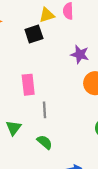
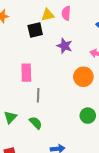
purple star: (80, 54) -> (65, 46), moved
green triangle: (14, 128) -> (10, 117), moved

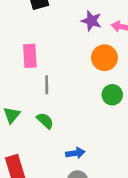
purple star: (65, 46) -> (91, 21), moved
green circle: (88, 116) -> (112, 95), moved

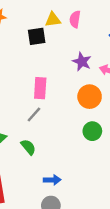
pink rectangle: (30, 56) -> (40, 88), moved
gray line: (47, 85) -> (34, 114), turned 35

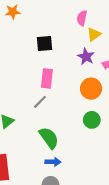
yellow triangle: (53, 20) -> (94, 34), moved, turned -32
black square: (37, 36) -> (45, 44), moved
green semicircle: (28, 147) -> (49, 138), moved, size x1.5

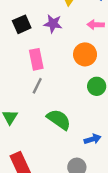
purple star: (86, 57) -> (53, 24), moved
blue arrow: (53, 162) -> (93, 139), moved

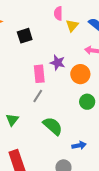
black square: (22, 24) -> (25, 36), moved
purple star: (53, 24) -> (58, 63), moved

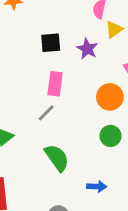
black square: (25, 36) -> (51, 43), moved
purple star: (58, 63) -> (87, 49), moved
blue arrow: (79, 145) -> (97, 186), moved

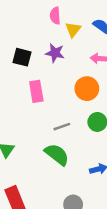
black square: (51, 43) -> (22, 57), turned 36
gray line: (46, 113) -> (62, 127), moved, turned 42

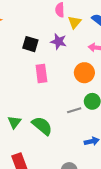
gray line: (62, 127) -> (74, 110), moved
green semicircle: (57, 154) -> (42, 126), moved

